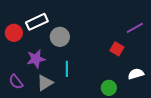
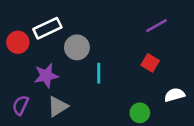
purple line: (135, 28) -> (156, 26), moved
cyan line: (67, 69) -> (99, 73), moved
purple semicircle: (16, 82) -> (20, 105), turned 63

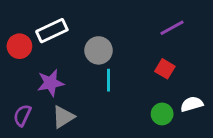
gray circle: (77, 47) -> (99, 50), moved
green circle: (140, 113) -> (162, 114), moved

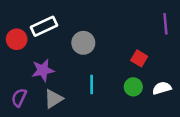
purple line: (172, 28) -> (165, 24), moved, turned -66
cyan line: (108, 80) -> (92, 84), moved
green circle: (162, 114) -> (133, 87), moved

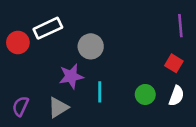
red square: (139, 58) -> (174, 63), moved
purple star: (43, 70) -> (71, 76), moved
white semicircle: (162, 88) -> (176, 96), turned 126

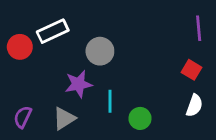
green circle: (145, 94) -> (140, 118), moved

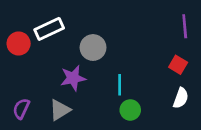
cyan line: (110, 101) -> (120, 85), moved

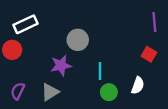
white rectangle: (49, 29) -> (25, 24), moved
red circle: (19, 44) -> (12, 50), moved
white semicircle: (181, 98) -> (138, 85), moved

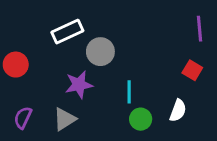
white rectangle: (25, 24) -> (67, 32), moved

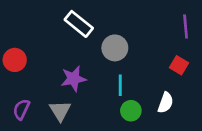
white rectangle: (67, 32) -> (79, 24), moved, turned 64
gray circle: (100, 52) -> (115, 48), moved
gray triangle: (65, 119) -> (60, 111), turned -30

